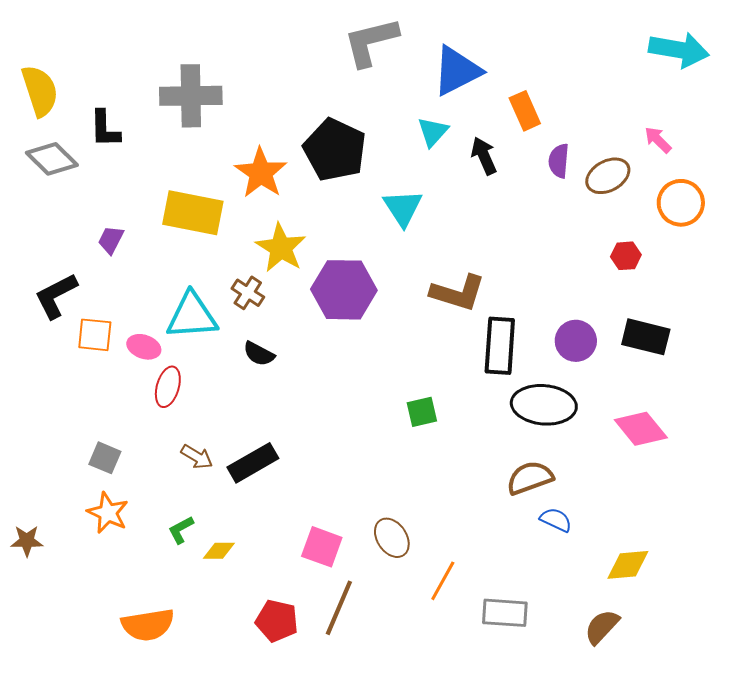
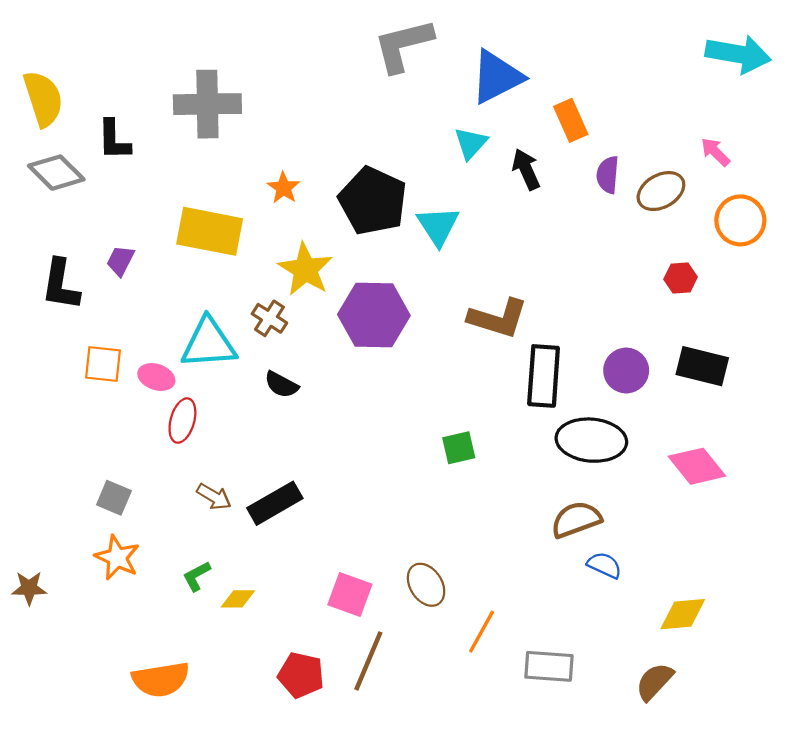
black pentagon: (335, 150) -> (373, 201), moved
orange star: (261, 173) -> (284, 188), size x0.6
black L-shape: (56, 296) -> (61, 285), moved, turned -54

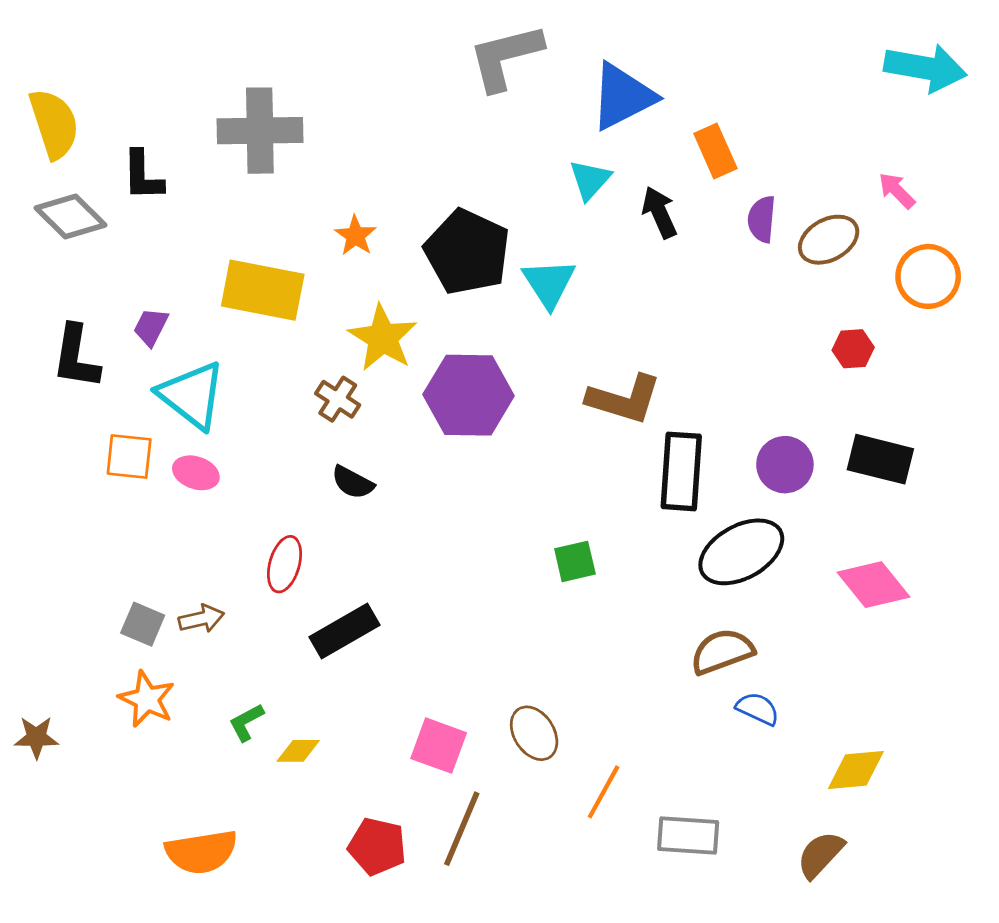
cyan triangle: (209, 343) -> (192, 395), moved, turned 42
red ellipse: (182, 421) -> (285, 564), moved
black ellipse: (591, 440) -> (741, 552), turned -34
brown arrow: (214, 497) -> (201, 619), moved, turned -44

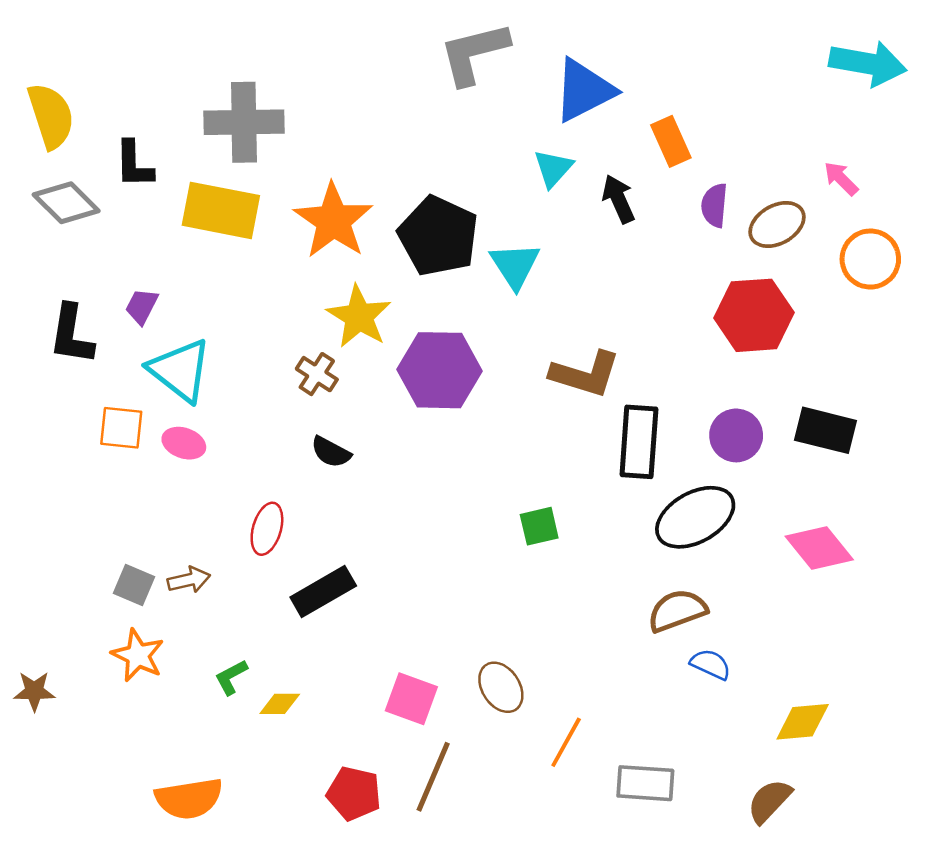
orange star: (355, 236) -> (333, 221), size x2.0
yellow rectangle: (263, 290) -> (221, 210), moved
red hexagon: (853, 349) -> (754, 315), moved, size x2.0

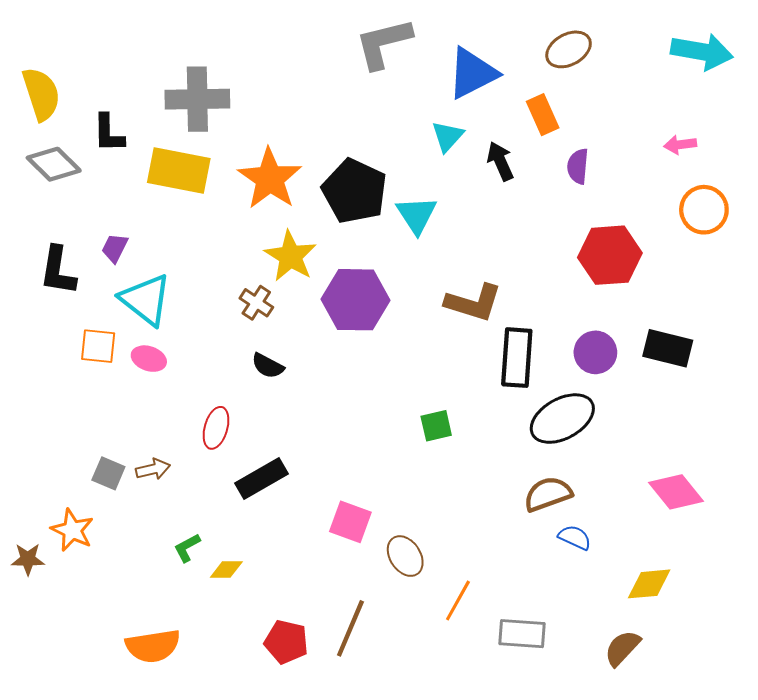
pink arrow: (841, 178) -> (680, 145), turned -52
brown ellipse: (777, 225) -> (569, 49), moved
pink diamond: (819, 548) -> (676, 492), moved
orange star: (138, 655) -> (72, 530), moved
pink square: (411, 699) -> (350, 522), moved

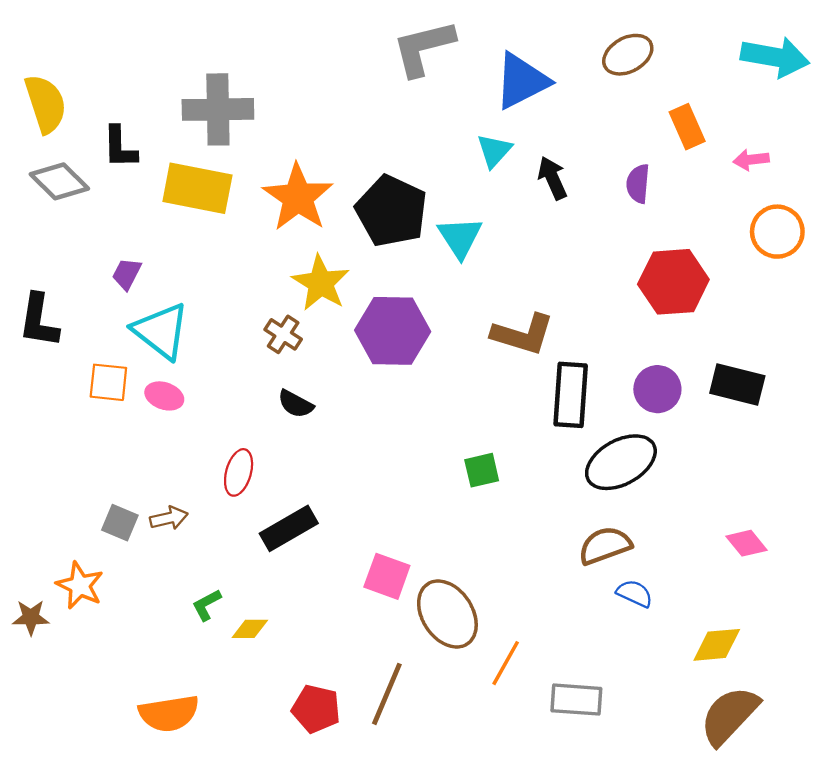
orange rectangle: (543, 115) -> (687, 127), moved
black L-shape: (58, 271) -> (39, 321), moved
pink diamond: (676, 492) -> (746, 543), size x0.7
brown ellipse: (405, 556) -> (447, 614), size x1.5
brown semicircle: (622, 648) -> (729, 716), moved, size x1.5

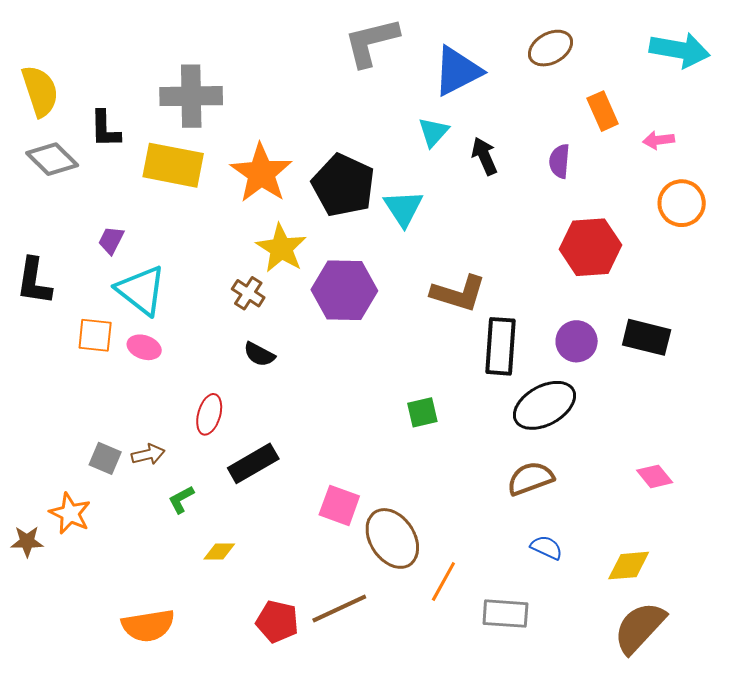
blue semicircle: (635, 593) -> (546, 547), moved
green L-shape: (207, 605) -> (181, 499), moved
brown line: (387, 694) -> (339, 609), turned 42

